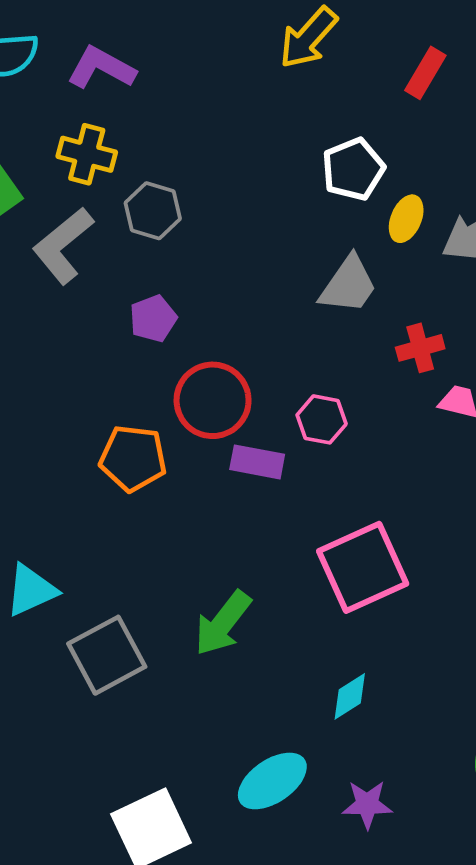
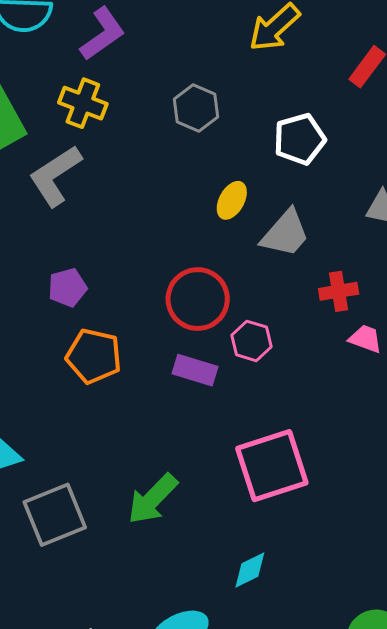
purple L-shape: (101, 68) -> (103, 34), turned 110
gray hexagon: (153, 211) -> (196, 108), moved
yellow ellipse: (406, 219) -> (232, 200), moved
purple pentagon: (153, 319) -> (67, 288), moved
red circle: (213, 400) -> (198, 299), moved

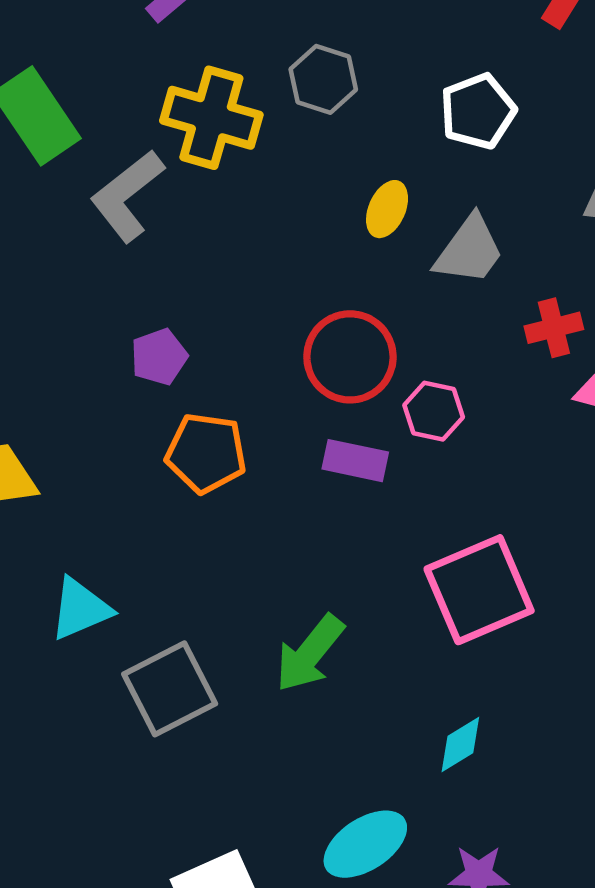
yellow cross: (83, 103) -> (211, 118), moved, size x1.4

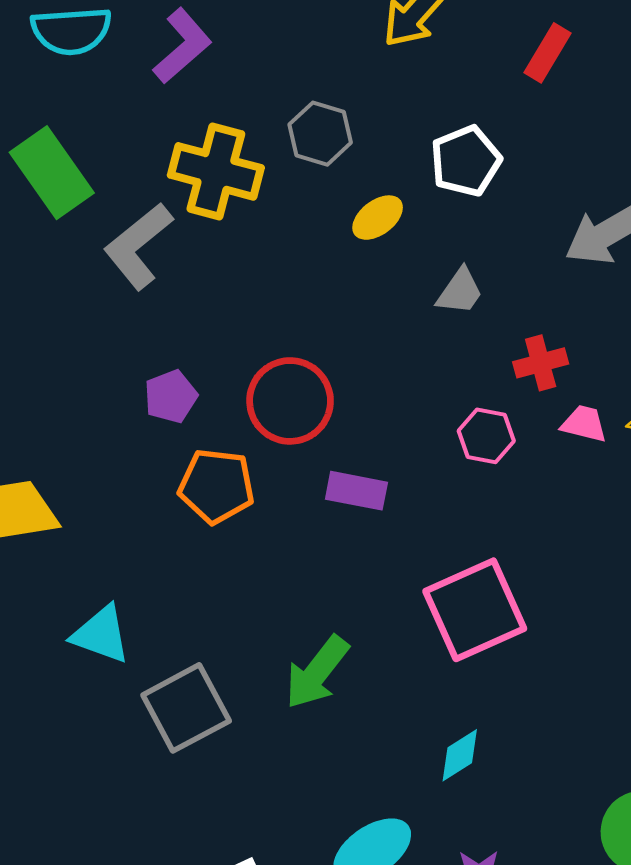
yellow ellipse: (387, 209) -> (378, 218), moved, turned 30
gray trapezoid: (469, 250) -> (460, 291), size x0.7
red circle: (350, 357) -> (290, 401), moved
pink hexagon: (434, 411) -> (486, 436), moved
cyan triangle: (80, 609) -> (101, 634), turned 44

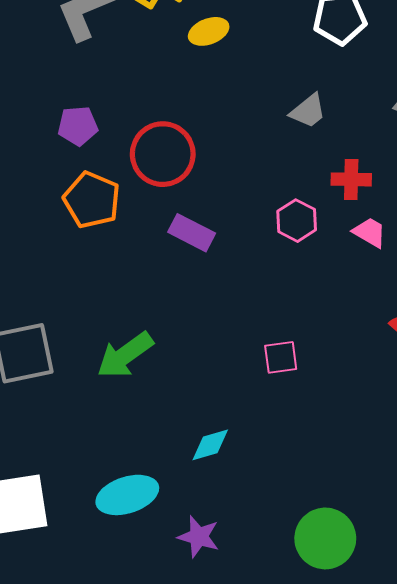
yellow ellipse: (378, 218) -> (209, 31), moved
pink square: (475, 610) -> (281, 357), moved, size x0.5

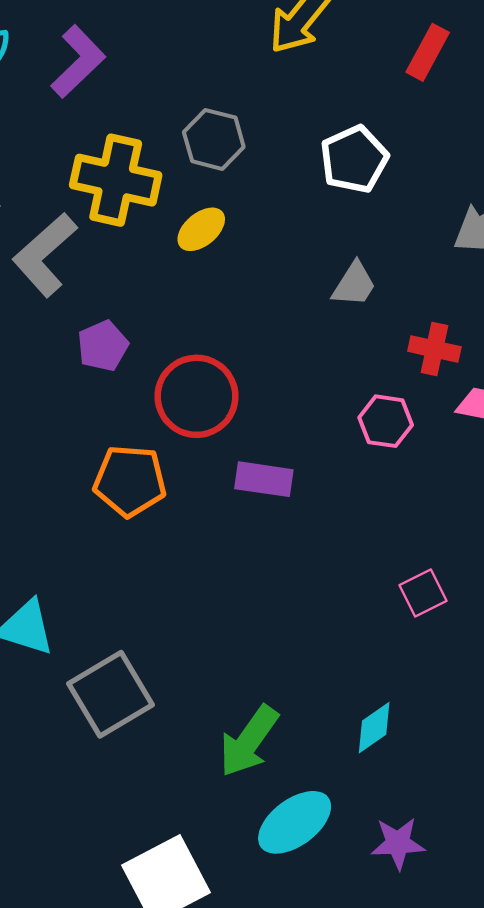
purple pentagon: (78, 126) -> (103, 346), moved
red cross: (351, 179) -> (434, 349), turned 30
green arrow: (125, 355) -> (249, 741), moved

